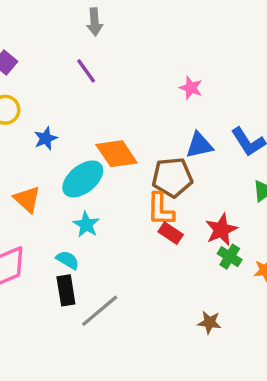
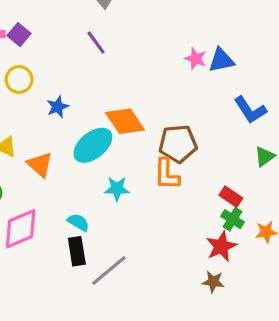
blue triangle: (199, 145) -> (221, 60), moved
cyan star: (86, 225) -> (117, 189), moved, turned -30
red star: (221, 230) -> (221, 246), moved
red rectangle: (171, 233) -> (231, 197), moved

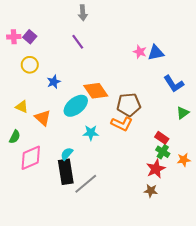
orange L-shape: (167, 174) -> (122, 124), turned -65
cyan semicircle: (78, 222) -> (67, 154), turned -80
black rectangle: (77, 251) -> (66, 172), size x1.4

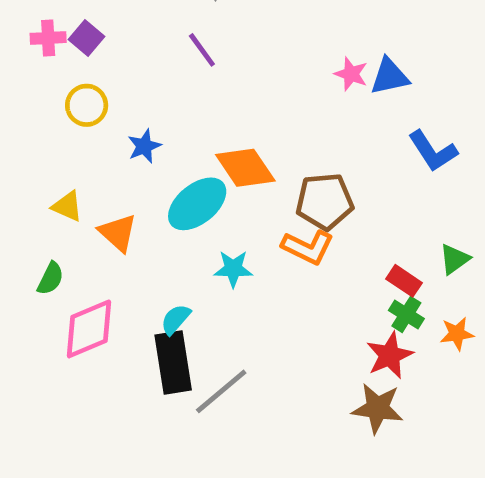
green triangle: (183, 113) -> (454, 259), moved
brown star: (151, 191) -> (378, 408), size x1.5

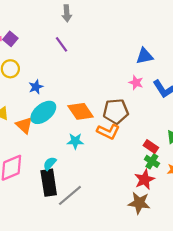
pink star: (351, 74) -> (136, 83), moved
orange diamond: (245, 168) -> (81, 111), moved
cyan ellipse: (197, 204) -> (43, 112), moved

